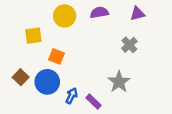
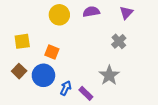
purple triangle: (137, 14) -> (126, 13), turned -32
yellow square: (33, 36) -> (22, 41), moved

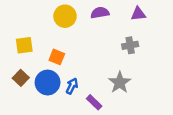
purple triangle: (126, 13) -> (138, 14), turned 40
gray cross: (119, 41) -> (130, 45), turned 32
blue arrow: (66, 88) -> (72, 86), moved

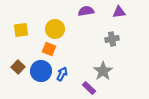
yellow circle: (65, 16) -> (55, 29), moved
yellow square: (24, 45) -> (21, 30), moved
purple rectangle: (94, 102) -> (89, 88), moved

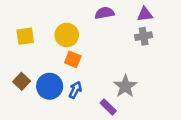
gray cross: (112, 39) -> (144, 36), moved
orange square: (49, 49) -> (73, 59), moved

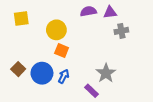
purple triangle: (145, 14) -> (110, 12), moved
yellow square: (25, 36) -> (21, 19), moved

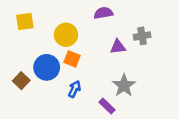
purple triangle: (110, 12) -> (118, 47), moved
blue circle: (42, 73) -> (47, 67), moved

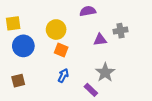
yellow square: (25, 21) -> (13, 23), moved
blue circle: (47, 67) -> (23, 46), moved
brown square: (21, 81) -> (18, 81), moved, turned 32

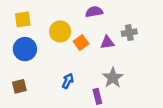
yellow square: (13, 23) -> (23, 19), moved
orange square: (61, 50) -> (81, 42), moved, turned 32
purple rectangle: (91, 90) -> (97, 96), turned 32

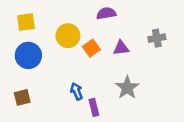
gray cross: (129, 33) -> (157, 38), moved
blue arrow: (68, 81) -> (77, 91), turned -48
purple rectangle: (97, 96) -> (94, 107), moved

